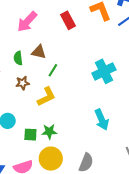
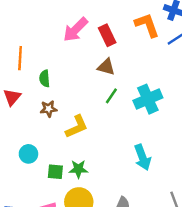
pink arrow: (27, 22) -> (75, 30), moved
brown triangle: (39, 52) -> (106, 67), moved
green line: (53, 70) -> (111, 96), moved

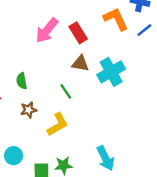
green line: (111, 96) -> (66, 91), moved, turned -63
cyan cross: (148, 99) -> (111, 72), moved
cyan arrow: (143, 157) -> (106, 158), moved

